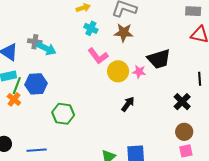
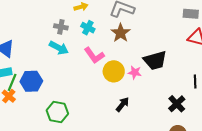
brown star: (124, 33) -> (121, 33), turned 30
gray cross: (35, 42) -> (61, 27), moved
cyan arrow: (46, 48) -> (59, 48), moved

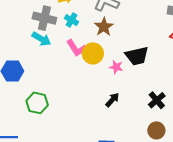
gray cross: (61, 27) -> (44, 18), size x1.6
yellow circle: (114, 71) -> (93, 53), moved
black arrow: (122, 104) -> (112, 100), moved

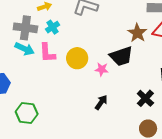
cyan cross: (71, 20) -> (53, 27), turned 32
brown star: (104, 27) -> (137, 33), moved
pink L-shape: (76, 48) -> (47, 53), moved, turned 35

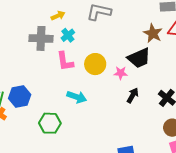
cyan arrow: (25, 49) -> (77, 97), moved
black arrow: (101, 102) -> (133, 95), moved

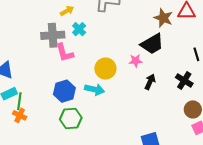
pink L-shape: (65, 61) -> (64, 53), moved
yellow circle: (95, 64) -> (105, 69), moved
blue hexagon: (20, 96) -> (64, 91), moved

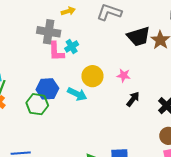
cyan cross: (79, 29) -> (72, 47), moved
black trapezoid: (152, 44) -> (139, 36), moved
green hexagon: (71, 118) -> (37, 104), moved

